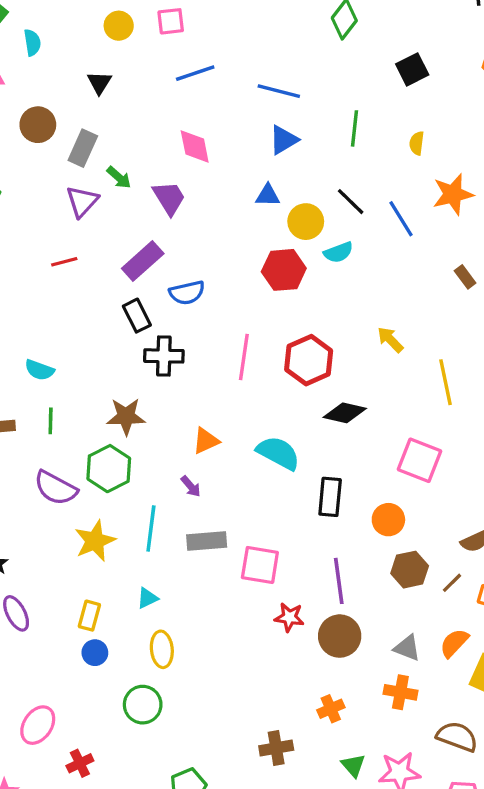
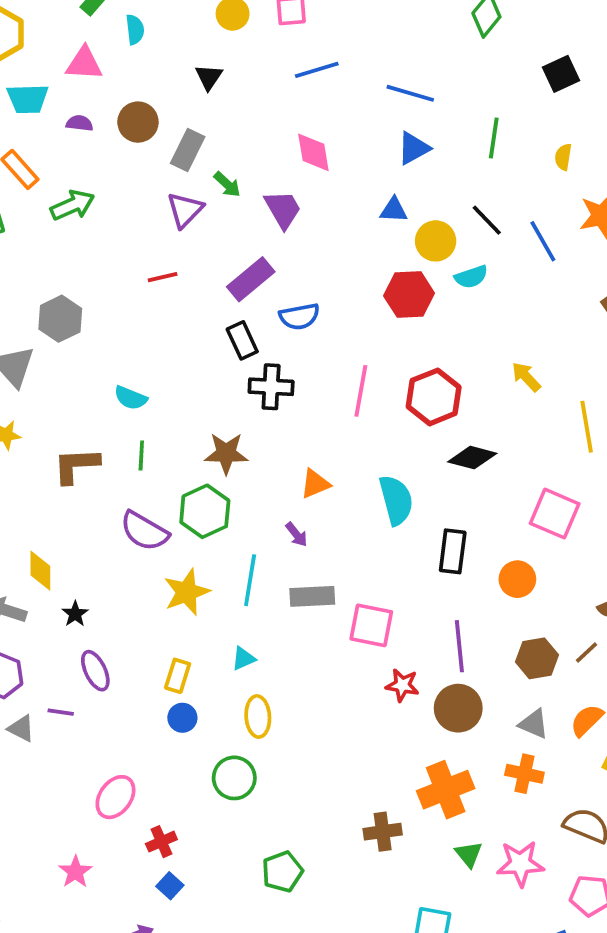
cyan semicircle: (278, 453) -> (396, 500), turned 45
brown hexagon: (410, 570) -> (537, 658), moved
orange cross: (331, 709) -> (446, 790), size x1.8

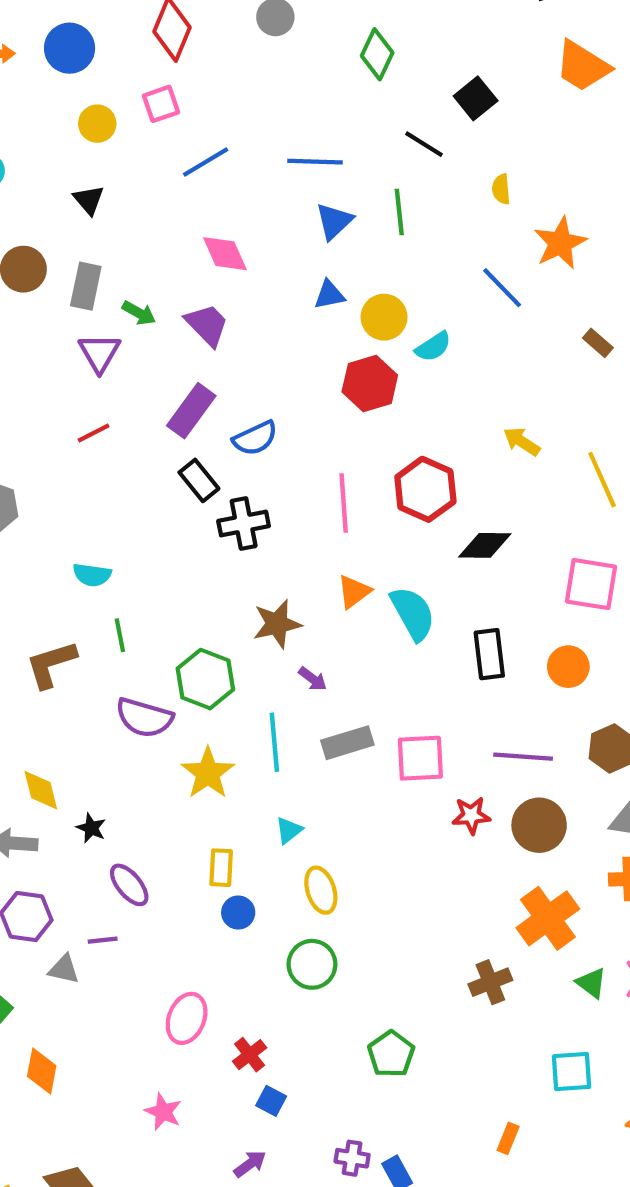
green line: (494, 138) -> (399, 212), moved
black line: (487, 220) -> (424, 144), moved
brown star: (226, 453) -> (277, 624), moved
orange triangle: (315, 484) -> (354, 592), moved
purple line: (459, 646) -> (523, 757), turned -66

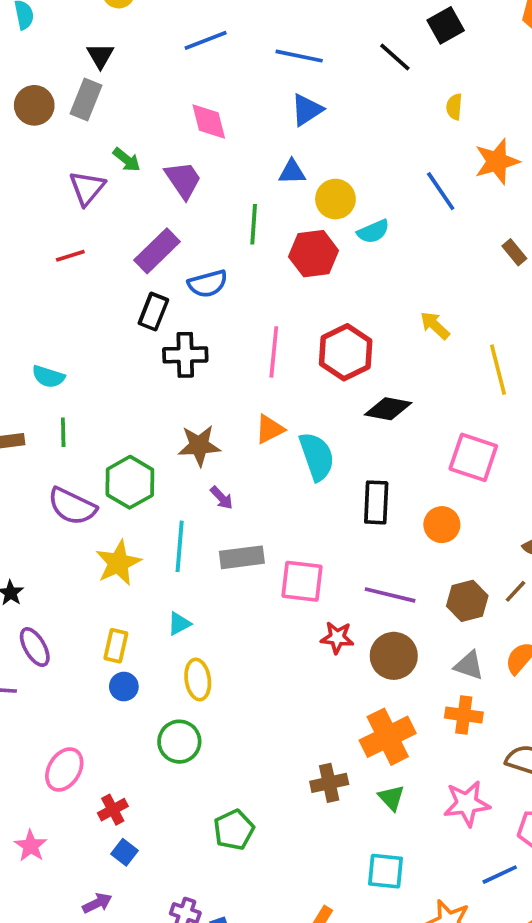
green line: (399, 212) -> (254, 224), moved
gray rectangle: (86, 286) -> (86, 100), moved
black rectangle: (199, 480) -> (153, 312), turned 51
green triangle: (591, 983) -> (391, 798), moved

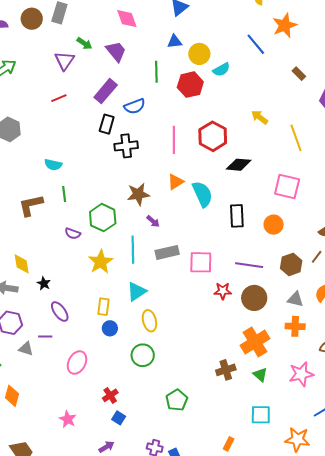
purple semicircle: (72, 506) -> (73, 234), size x0.6
cyan triangle: (179, 624) -> (137, 292), size x1.5
pink ellipse: (64, 769) -> (77, 363), moved

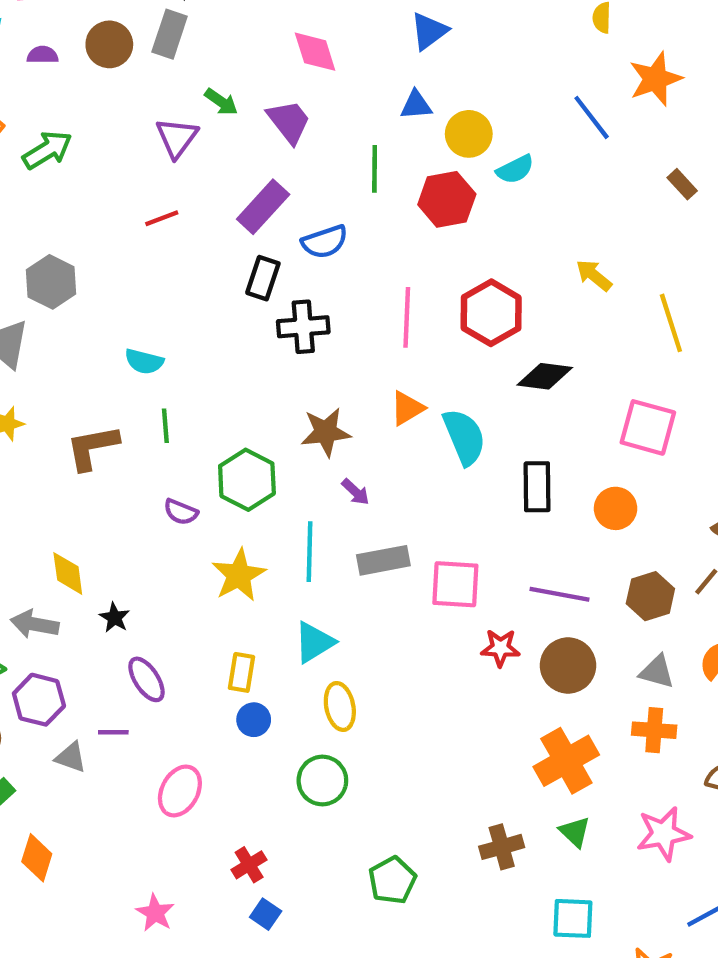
brown cross: (226, 370) -> (502, 847), moved

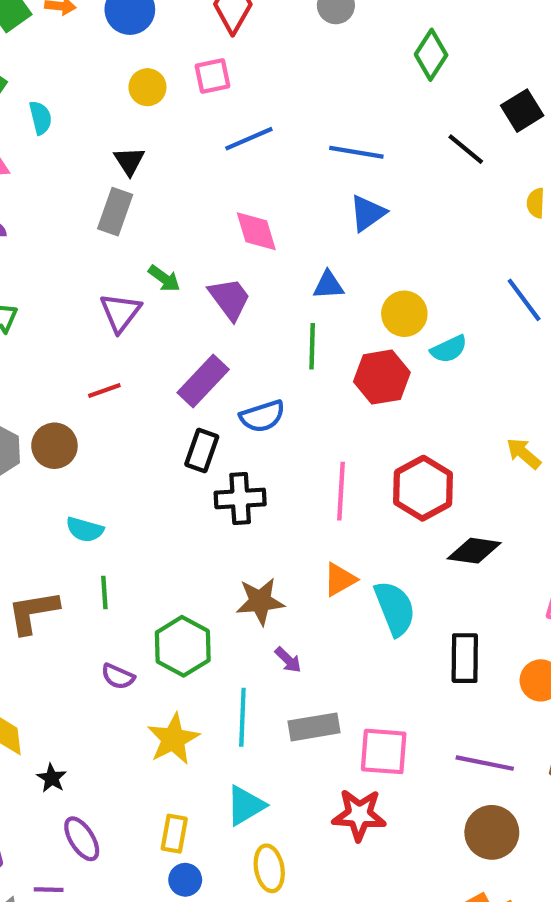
brown circle: (109, 44) -> (54, 446), moved
blue triangle: (416, 105) -> (328, 285), moved
red star: (500, 648) -> (359, 815), moved, size x1.4

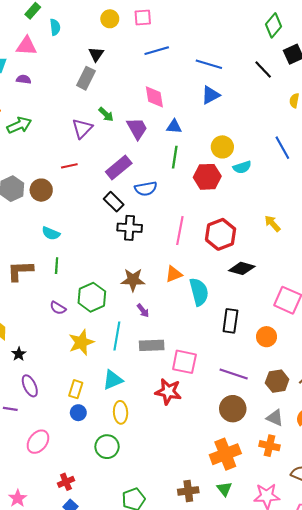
green diamond: (431, 55) -> (274, 25), moved
blue triangle: (328, 285) -> (174, 127), moved
black rectangle: (202, 450) -> (114, 202), turned -72

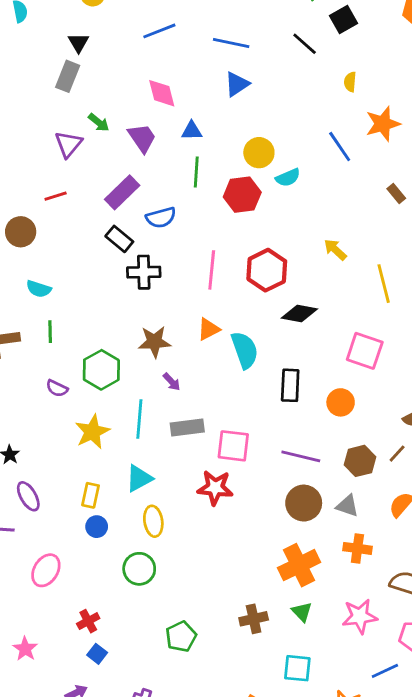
gray triangle: (275, 418) -> (347, 506), moved

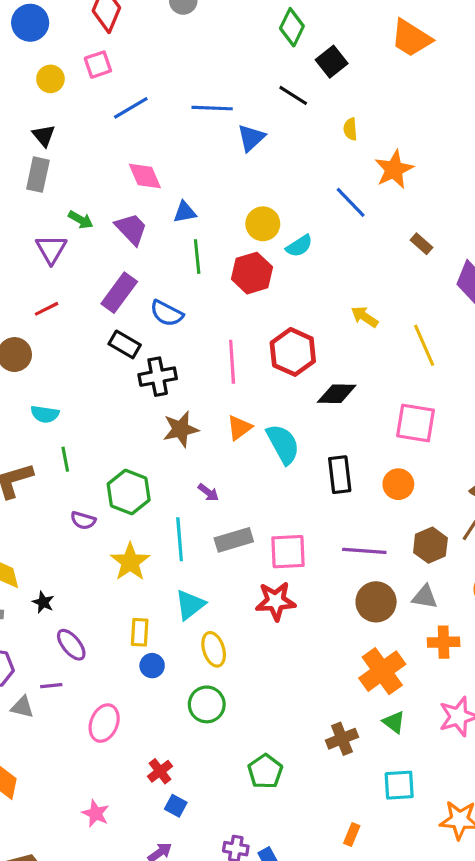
blue triangle: (237, 84) -> (251, 138), moved
blue semicircle: (161, 218) -> (167, 313), turned 52
brown star: (154, 342) -> (181, 429), moved

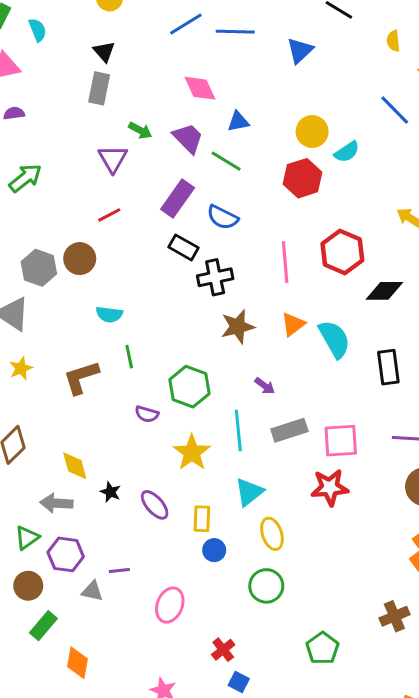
blue line: (212, 108) -> (235, 32), moved
green line: (197, 257) -> (226, 161), moved, turned -52
purple ellipse: (71, 645) -> (155, 505), moved

